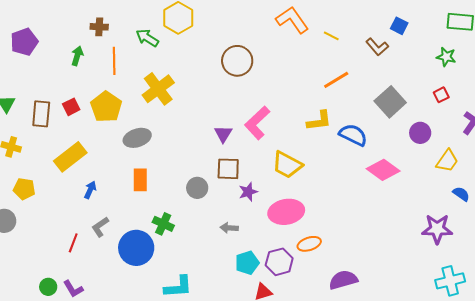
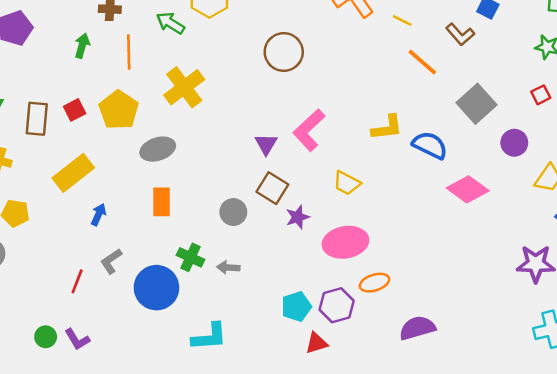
orange line: (336, 80) -> (422, 62), moved, turned 72
yellow trapezoid: (287, 165) -> (347, 183), size x0.7
brown square: (228, 169) -> (272, 188), turned 30
gray arrow: (229, 228) -> (228, 267), moved

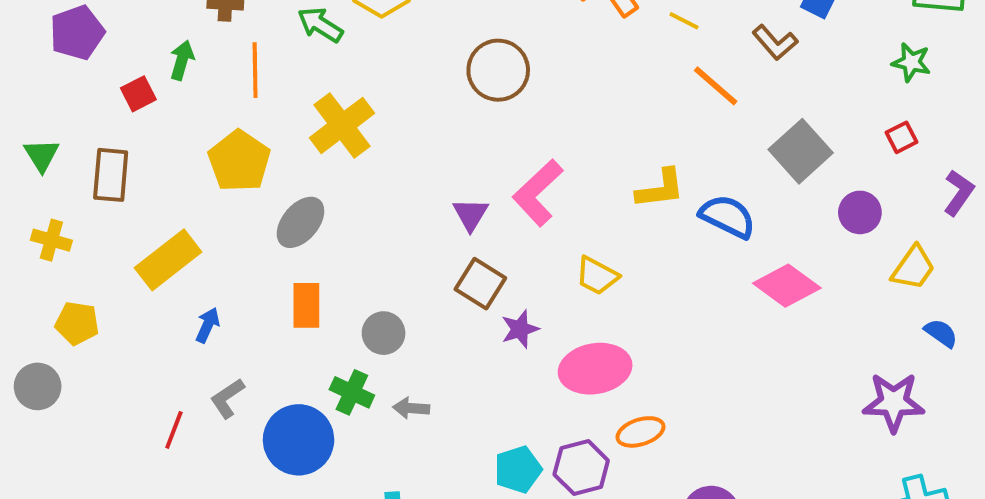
red square: (75, 110) -> (138, 94), moved
gray ellipse: (158, 149) -> (300, 222), turned -32
gray circle: (233, 212) -> (384, 333), moved

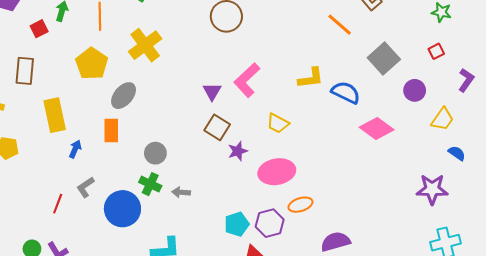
yellow rectangle: (168, 260) -> (55, 115), turned -64
orange rectangle: (306, 305) -> (111, 131), moved
gray circle: (384, 333) -> (155, 153), moved

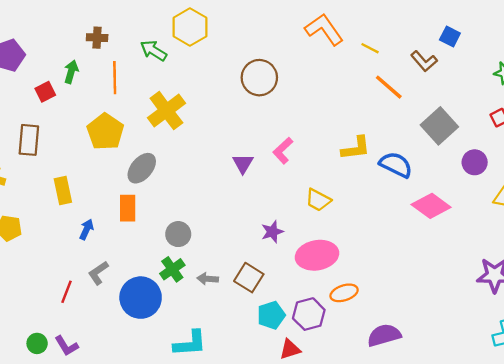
pink L-shape: (247, 80) -> (283, 151), size x0.7
yellow rectangle: (55, 115) -> (63, 191), size x0.7
brown square: (217, 127) -> (249, 278), moved
green cross: (150, 184) -> (172, 269), turned 30

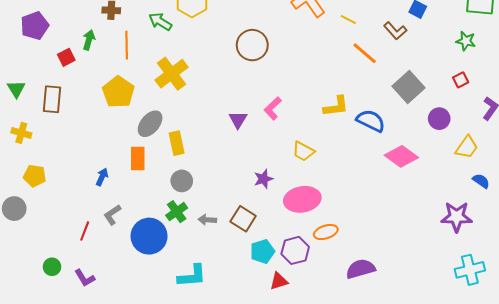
yellow rectangle: (63, 191) -> (177, 143), moved
green circle: (37, 343) -> (52, 267), moved

